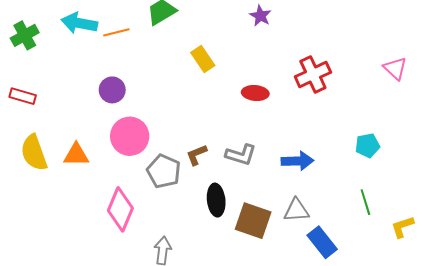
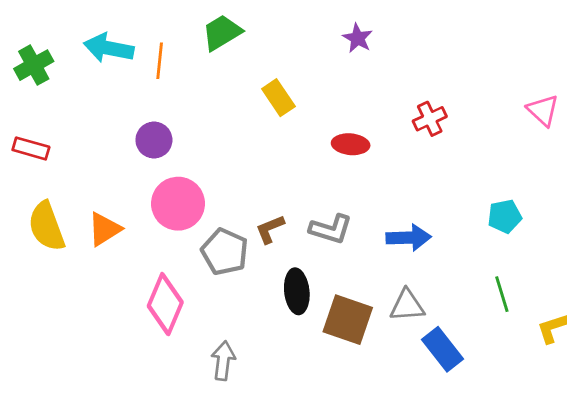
orange line: (116, 32) -> (160, 61), turned -70
red cross: (313, 74) -> (430, 119), size x0.7
orange triangle: (76, 155) -> (104, 229), turned -32

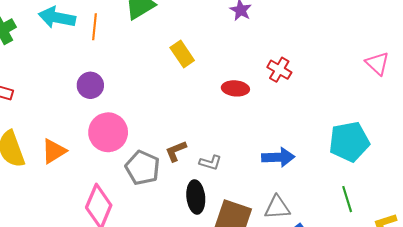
red cross: (430, 119) -> (279, 70), moved, turned -35
cyan pentagon: (505, 216) -> (349, 142), size x1.6
gray L-shape: (331, 229) -> (210, 163), moved, size x0.7

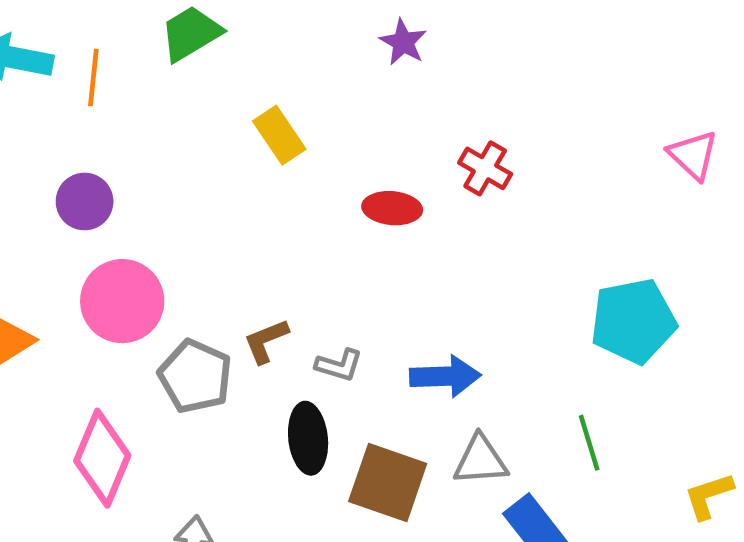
blue arrow: (278, 157) -> (445, 376), moved
green line: (347, 199) -> (589, 443), moved

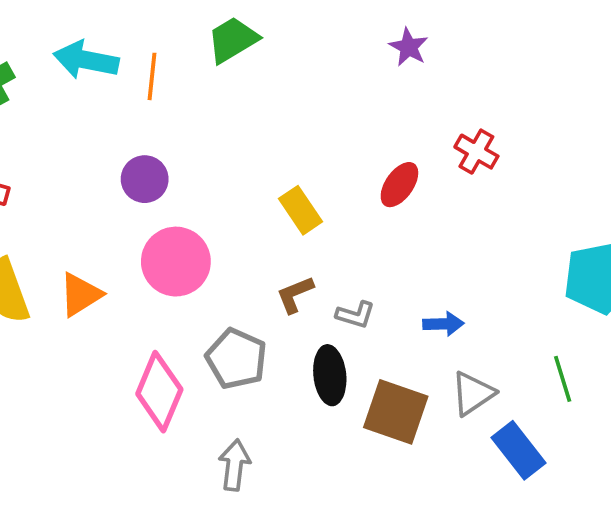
yellow rectangle: (279, 135) -> (300, 210), moved
red ellipse: (392, 208) -> (399, 185), turned -60
gray pentagon: (195, 376) -> (236, 359), moved
blue arrow: (445, 376) -> (443, 324), size x0.7
gray triangle: (481, 460) -> (473, 393), turned -30

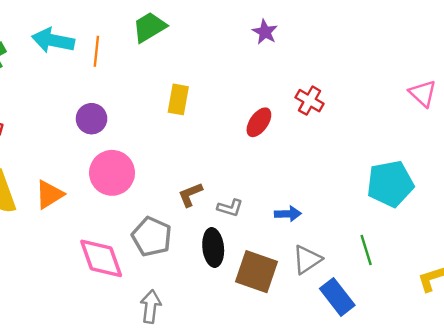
yellow rectangle: (300, 210) -> (178, 99), moved, turned 44
pink diamond: (159, 392) -> (101, 258), turned -42

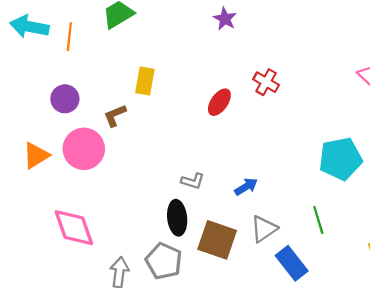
orange triangle: (49, 195) -> (36, 155), moved
brown L-shape: (190, 195) -> (115, 115), moved
blue arrow: (288, 214) -> (246, 187), turned -30
gray pentagon: (152, 237) -> (164, 261), moved

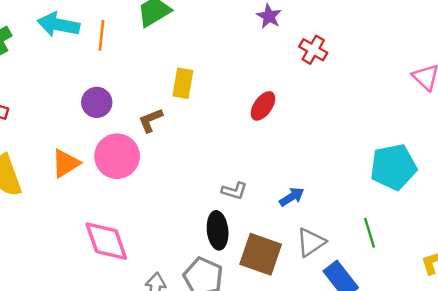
red cross: (266, 82) -> (313, 50), moved

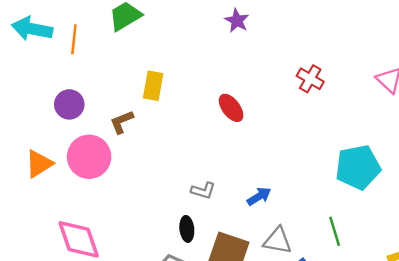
red cross: (313, 50) -> (310, 79), moved
red ellipse: (263, 106) -> (231, 108), turned -72
black ellipse: (218, 230) -> (187, 229), size x0.7
gray triangle: (311, 242) -> (278, 241), turned 44

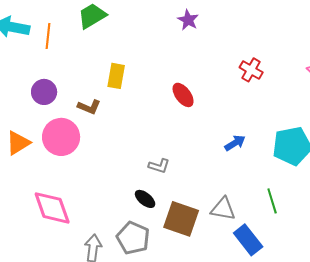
brown L-shape: (122, 122) -> (89, 107), turned -135
blue arrow: (259, 196) -> (235, 143), moved
black ellipse: (187, 229) -> (145, 199), turned -45

